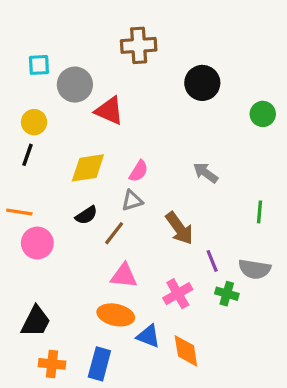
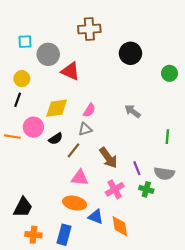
brown arrow: (179, 228) -> (108, 158), moved
pink circle: (37, 243) -> (33, 127), moved

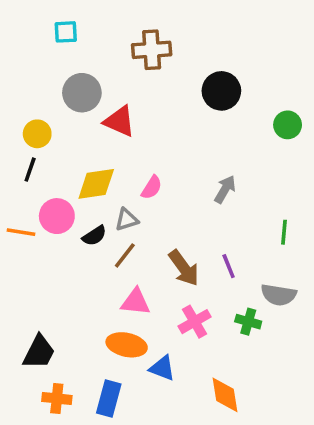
cyan square: (25, 42) -> (66, 32), moved
gray arrow: (133, 111) -> (225, 189), turned 84
gray triangle: (85, 129) -> (127, 220), moved
purple line: (137, 168) -> (229, 266), moved
orange diamond: (120, 226) -> (225, 395), moved

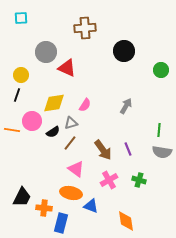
cyan square: (66, 32) -> (21, 18), moved
gray semicircle: (279, 295) -> (162, 152), moved
pink triangle: (136, 302) -> (76, 169), turned 30
orange cross: (57, 398) -> (44, 208), moved

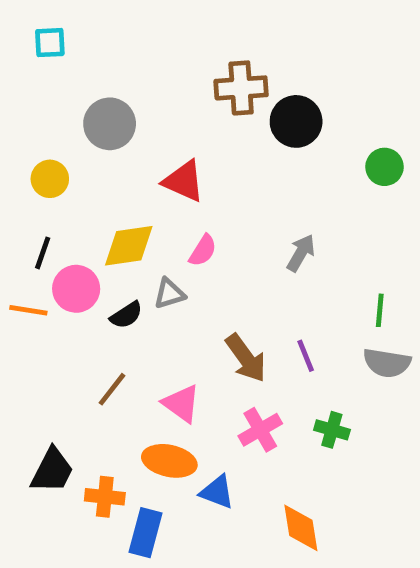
brown cross: (85, 28) -> (241, 88), moved
red triangle: (67, 68) -> (184, 181), moved
black line: (17, 95) -> (43, 253), moved
brown line: (70, 143) -> (112, 389), moved

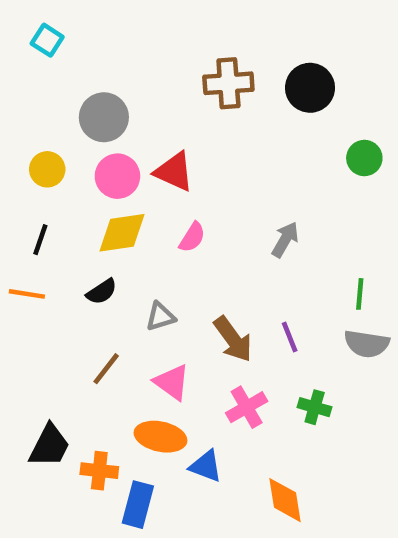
cyan square: (50, 43) -> (47, 40), turned 36
black circle: (296, 121) -> (310, 88), moved
pink circle: (76, 289) -> (117, 176), moved
gray triangle: (169, 294) -> (160, 317), moved
black semicircle: (126, 315) -> (102, 292), moved

